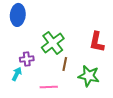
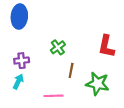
green cross: (53, 43) -> (58, 47), size x0.6
purple cross: (27, 59) -> (22, 61), moved

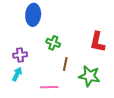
blue ellipse: (19, 17) -> (33, 15), moved
green cross: (58, 47) -> (53, 43), turned -32

